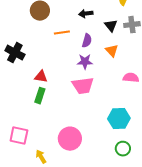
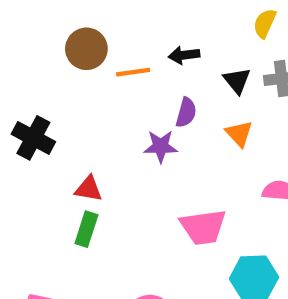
orange line: (62, 33) -> (133, 72), moved
purple star: (85, 62) -> (161, 146), moved
pink trapezoid: (83, 86) -> (203, 227), moved

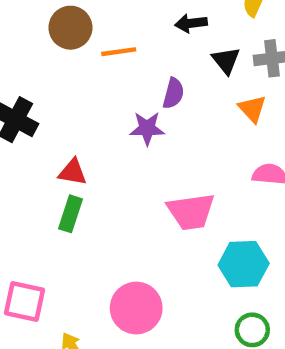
black arrow: (184, 55) -> (191, 23), moved
orange triangle: (239, 134) -> (252, 109), moved

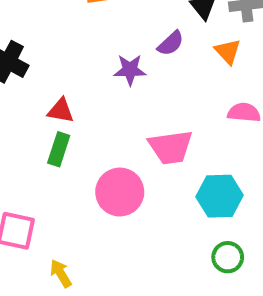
purple semicircle: (173, 93) -> (171, 43), moved, turned 32
pink circle: (136, 308) -> (120, 192), moved

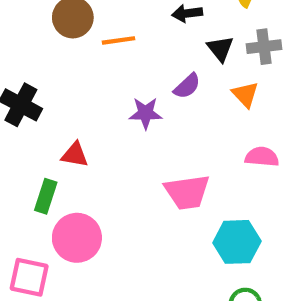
green rectangle: (59, 149) -> (46, 196), moved
pink circle: (120, 192) -> (77, 238), moved

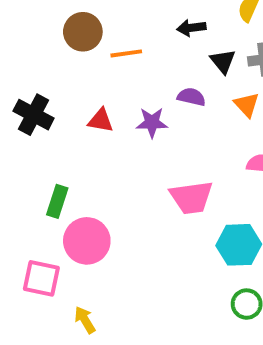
purple semicircle: (187, 86) -> (191, 97), turned -124
red triangle: (75, 155) -> (101, 121), moved

